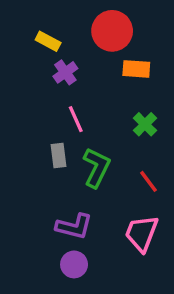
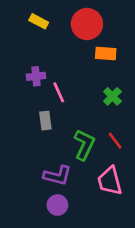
yellow rectangle: (48, 41) -> (39, 21), moved
purple cross: (65, 72) -> (36, 76), moved, turned 30
green L-shape: (97, 168) -> (84, 145), moved
pink trapezoid: (142, 233) -> (110, 181), turned -36

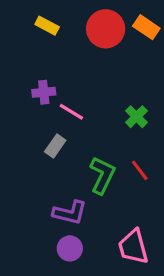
orange rectangle: (106, 53) -> (146, 27), moved, turned 30
pink line: (59, 92) -> (71, 112), turned -35
gray rectangle: (45, 121) -> (55, 146), turned 42
pink trapezoid: (110, 181) -> (133, 247), moved

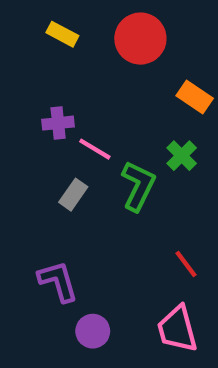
orange rectangle: (146, 27) -> (195, 97), moved
red line: (140, 170) -> (186, 264), moved
green L-shape: (102, 175) -> (138, 186), moved
purple L-shape: (70, 213) -> (58, 281), moved, turned -120

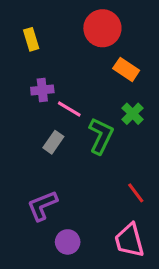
yellow rectangle: (62, 34) -> (31, 39), moved, turned 45
orange rectangle: (195, 97) -> (126, 69), moved
purple L-shape: (58, 281) -> (42, 206), turned -96

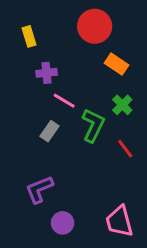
purple cross: (42, 90) -> (47, 73), moved
red line: (136, 193) -> (125, 149), moved

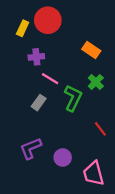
red circle: (95, 26) -> (48, 20), moved
yellow rectangle: (29, 36) -> (23, 28), turned 42
red line: (125, 149) -> (100, 129), moved
purple circle: (63, 223) -> (63, 157), moved

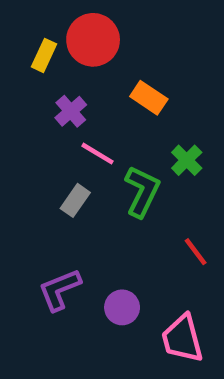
orange rectangle: (91, 50) -> (149, 98), moved
purple cross: (36, 57) -> (71, 111), turned -35

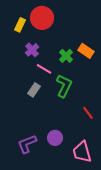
orange rectangle: (149, 98) -> (86, 51), moved
green cross: (187, 160) -> (66, 56), moved
purple L-shape: (60, 290) -> (27, 144), moved

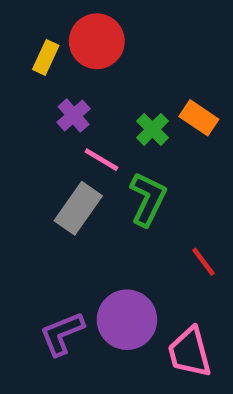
gray rectangle: (34, 90) -> (78, 208), size x1.5
purple circle: (55, 138) -> (127, 320), size x1.6

